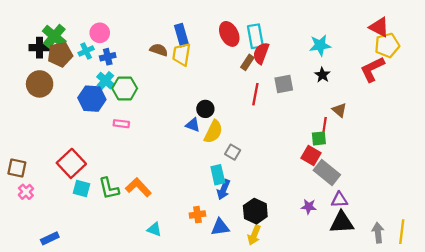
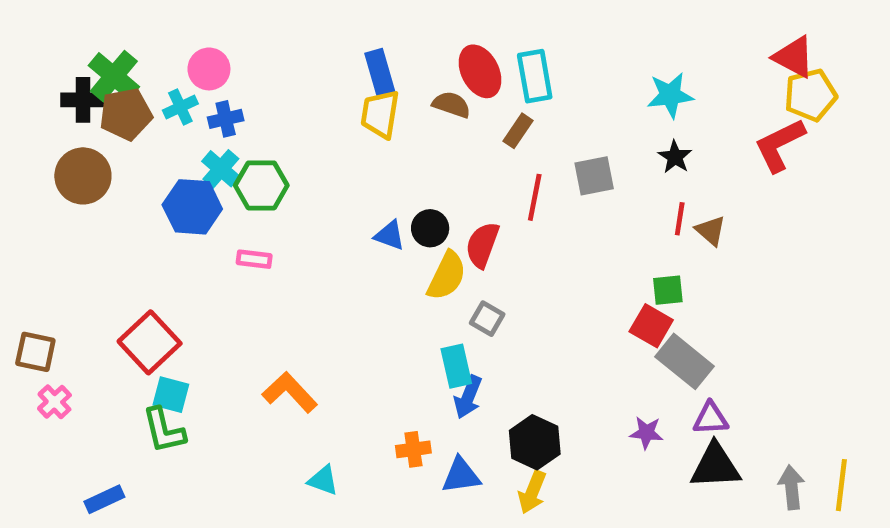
brown semicircle: (159, 50) -> (451, 105), moved
red semicircle: (261, 53) -> (482, 245), moved
blue triangle: (193, 125) -> (390, 235), moved
red line: (325, 125) -> (680, 219), moved
green L-shape: (109, 188) -> (164, 430), moved

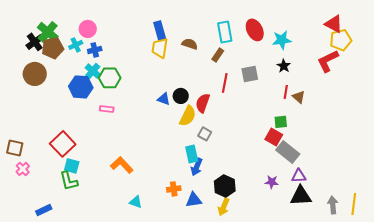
red ellipse: (480, 71) -> (255, 30), moved
black cross: (83, 100) -> (35, 42), turned -36

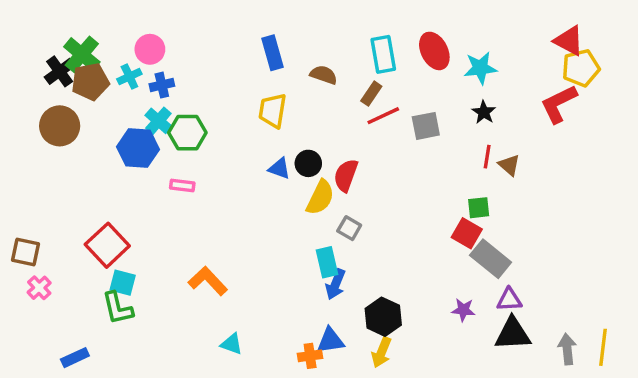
yellow trapezoid: (160, 48) -> (273, 111), moved
red line: (225, 83) -> (383, 116), moved, turned 54
orange cross: (174, 189) -> (310, 356), moved

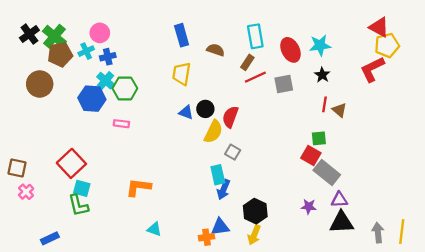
red ellipse: (434, 51) -> (290, 50), moved
black cross: (60, 71) -> (29, 34), moved
orange L-shape: (208, 281) -> (138, 187), turned -40

